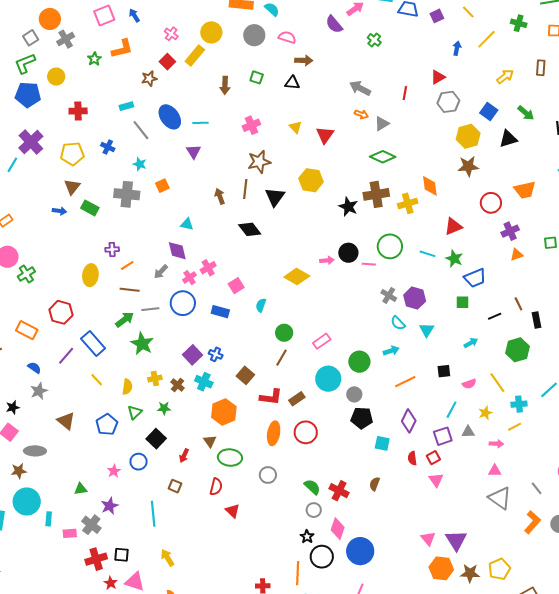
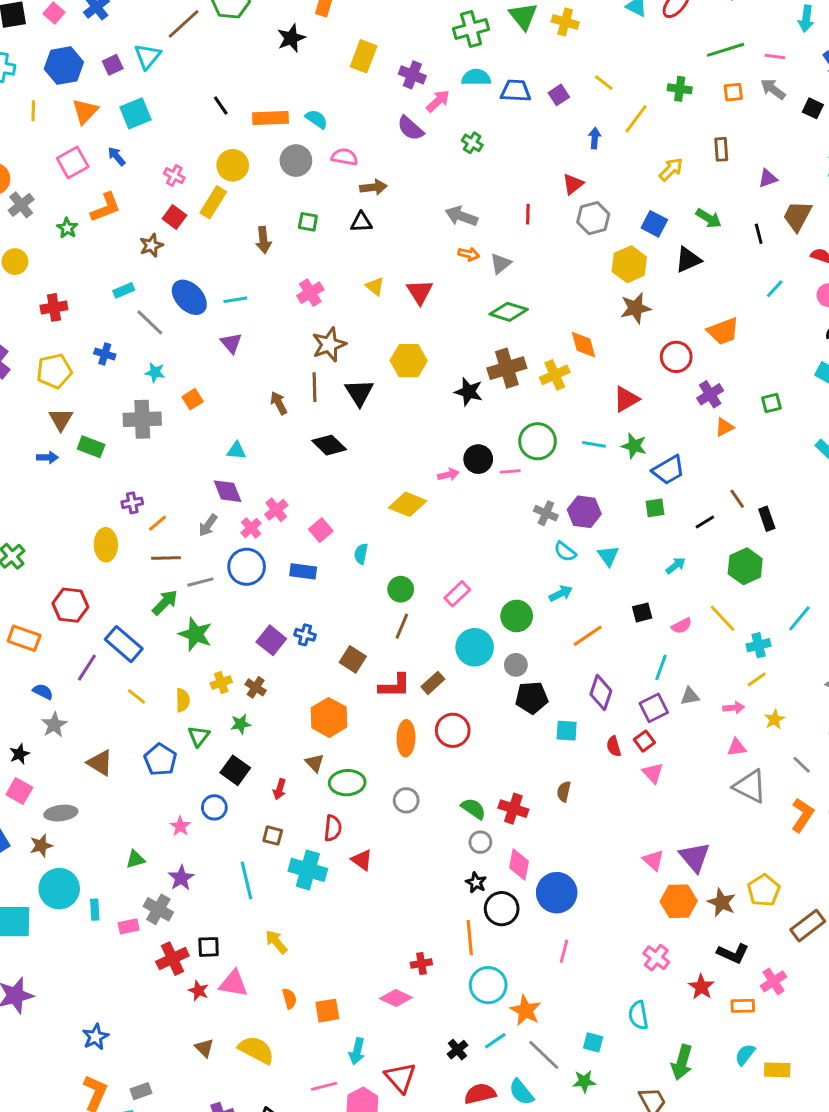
cyan cross: (204, 382) -> (308, 870), moved, size x1.4
yellow star: (485, 413) -> (774, 719), moved
brown star: (470, 573) -> (722, 902), turned 30

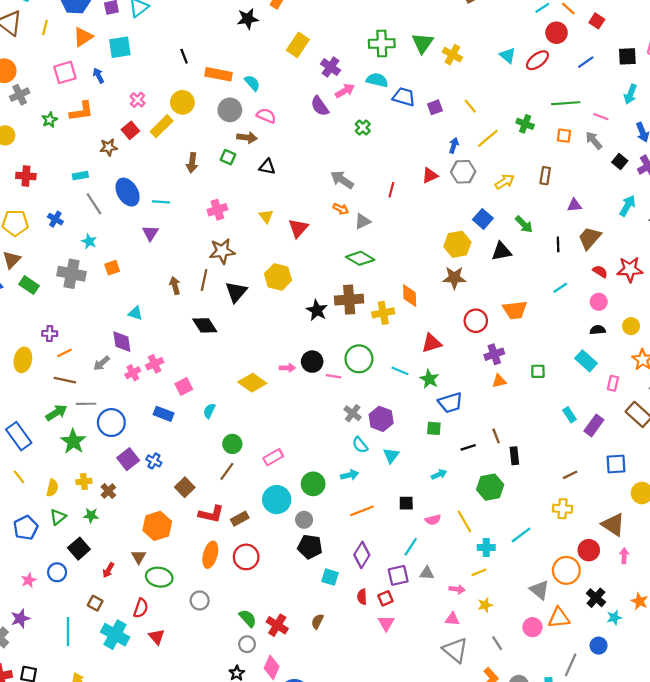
brown arrow: (373, 187) -> (247, 137), moved
gray hexagon: (593, 218) -> (463, 172), moved
blue circle: (247, 567) -> (111, 423), moved

